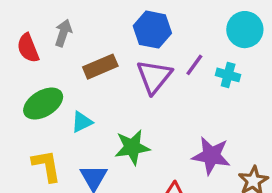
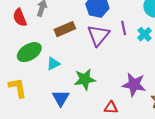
purple line: (194, 65) -> (124, 28), turned -48
cyan cross: (228, 75) -> (145, 34), turned 32
yellow L-shape: (46, 166) -> (18, 88), moved

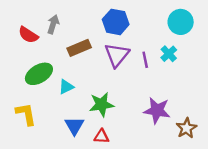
red semicircle: (20, 18) -> (28, 35), turned -36
purple line: (124, 28) -> (145, 60), moved
red triangle: (111, 108) -> (101, 136), moved

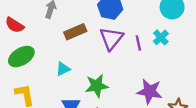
red semicircle: (28, 35) -> (15, 25), moved
green ellipse: (39, 74) -> (21, 57), moved

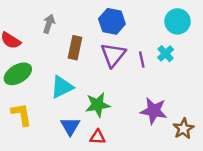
brown rectangle: (75, 32) -> (75, 48), turned -55
cyan triangle: (63, 69) -> (62, 87), size x1.5

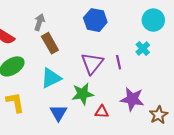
brown rectangle: (75, 48) -> (50, 43), moved, turned -42
purple triangle: (113, 55) -> (92, 63), moved
purple line: (142, 60) -> (119, 62), moved
red triangle: (98, 137) -> (102, 112), moved

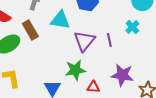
brown rectangle: (50, 43) -> (30, 30), moved
cyan triangle: (51, 78) -> (60, 20), moved, turned 35

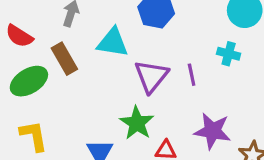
cyan cross: (132, 27) -> (229, 54), turned -32
green star: (75, 70) -> (137, 123), turned -30

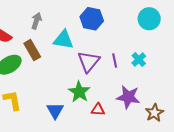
cyan cross: (229, 54) -> (139, 59), moved, turned 32

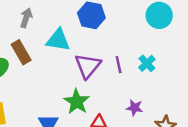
purple star: (128, 97) -> (135, 108), size x0.6

